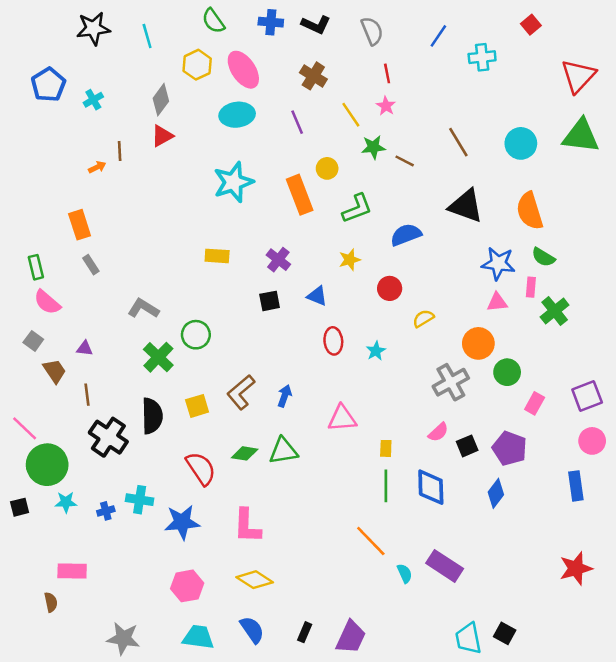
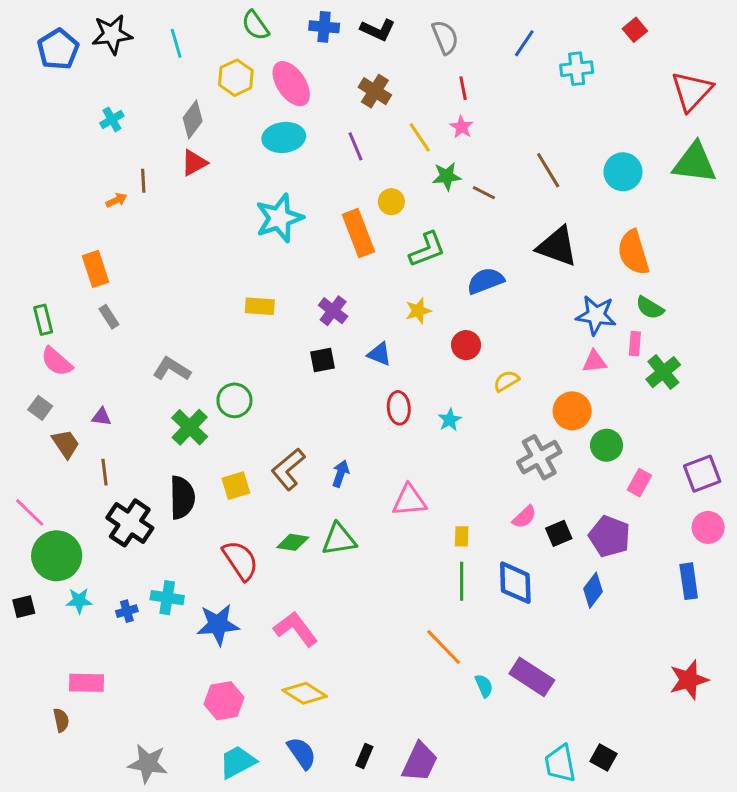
blue pentagon: (48, 85) -> (58, 49), moved
pink L-shape: (247, 526) -> (296, 629), turned 141
cyan trapezoid: (198, 637) -> (237, 762), turned -36

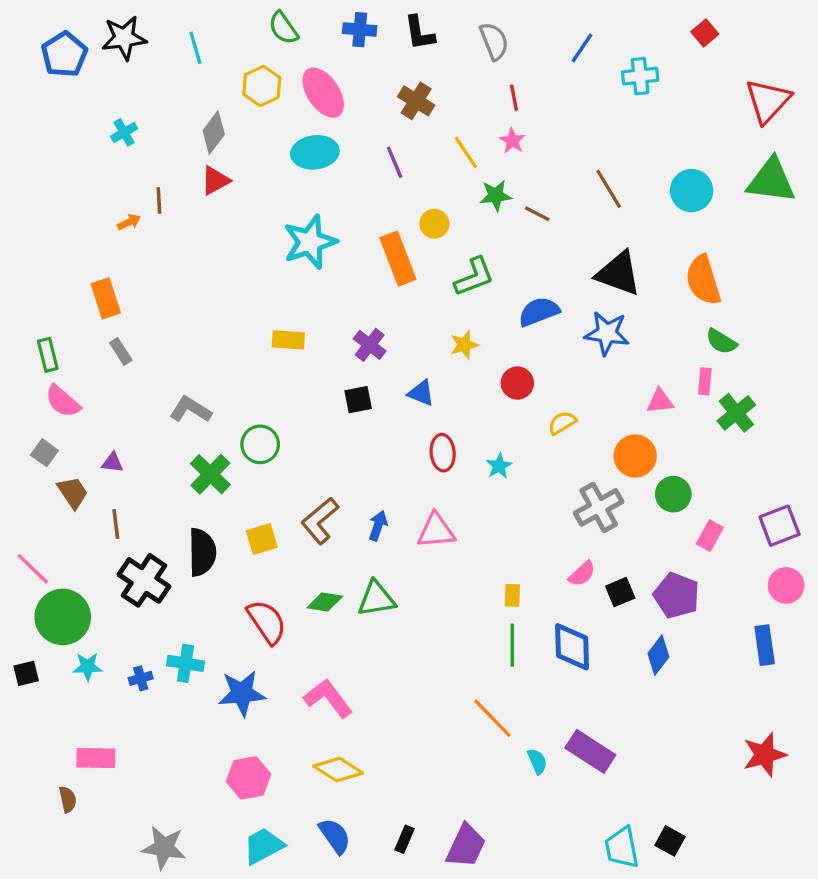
black L-shape: (378, 30) -> (419, 33), turned 56
blue star: (596, 315) -> (607, 333), moved
pink triangle: (409, 501) -> (436, 531), moved

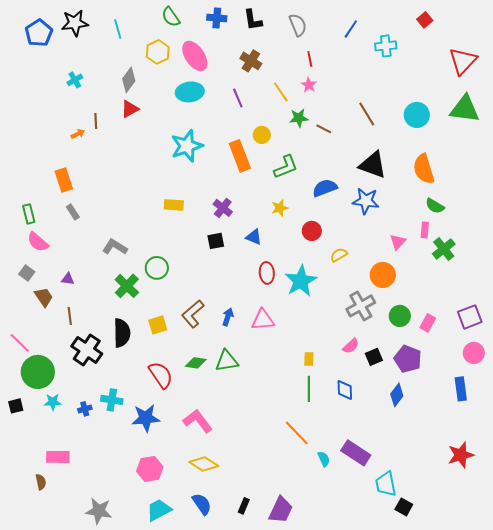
pink triangle: (660, 401) -> (398, 242), turned -42
cyan star: (499, 466) -> (301, 281), size x2.0
green circle: (673, 494) -> (400, 316), moved
blue diamond: (572, 647) -> (345, 390), size x0.7
cyan trapezoid: (622, 848) -> (386, 484), moved

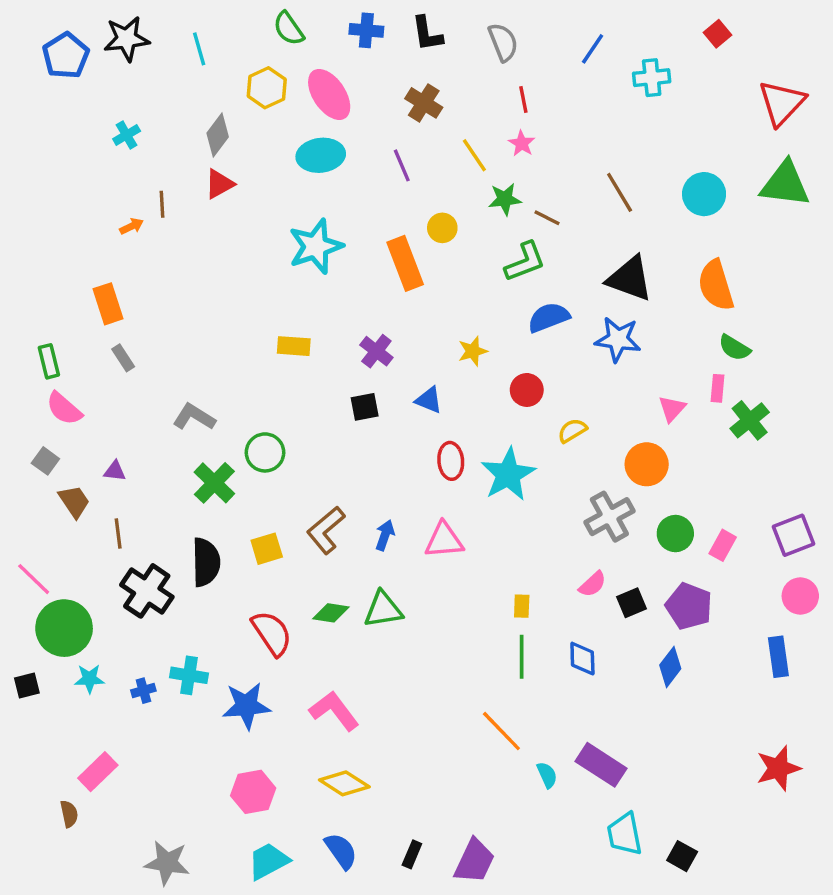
green L-shape: (286, 167) -> (525, 262), moved
pink rectangle: (58, 457) -> (98, 772), turned -45
cyan trapezoid: (386, 484) -> (625, 834), moved

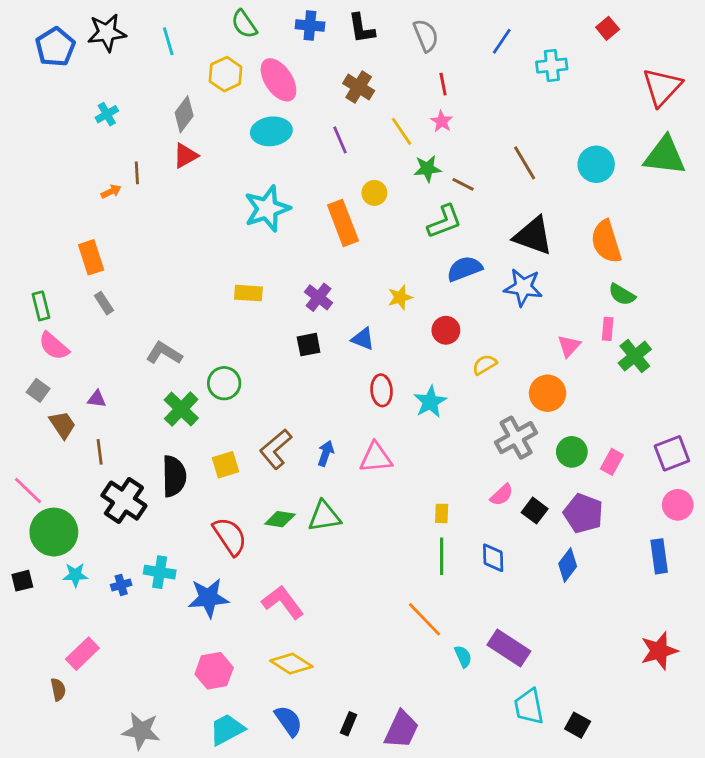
cyan star: (508, 474) -> (430, 402), size x0.7
black square: (631, 603) -> (535, 511), turned -30

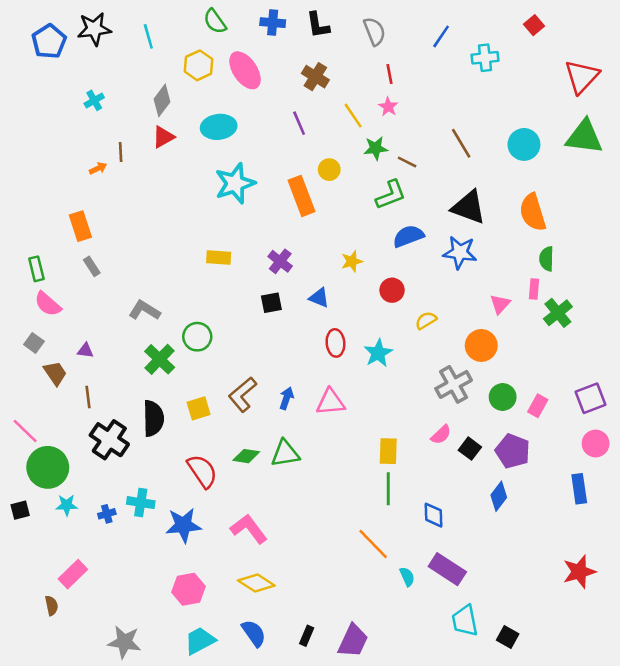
cyan ellipse: (271, 131) -> (219, 127), moved
green semicircle: (622, 294) -> (547, 259), turned 60
yellow rectangle: (442, 513) -> (388, 451), size x1.5
blue diamond: (493, 558) -> (433, 515), moved

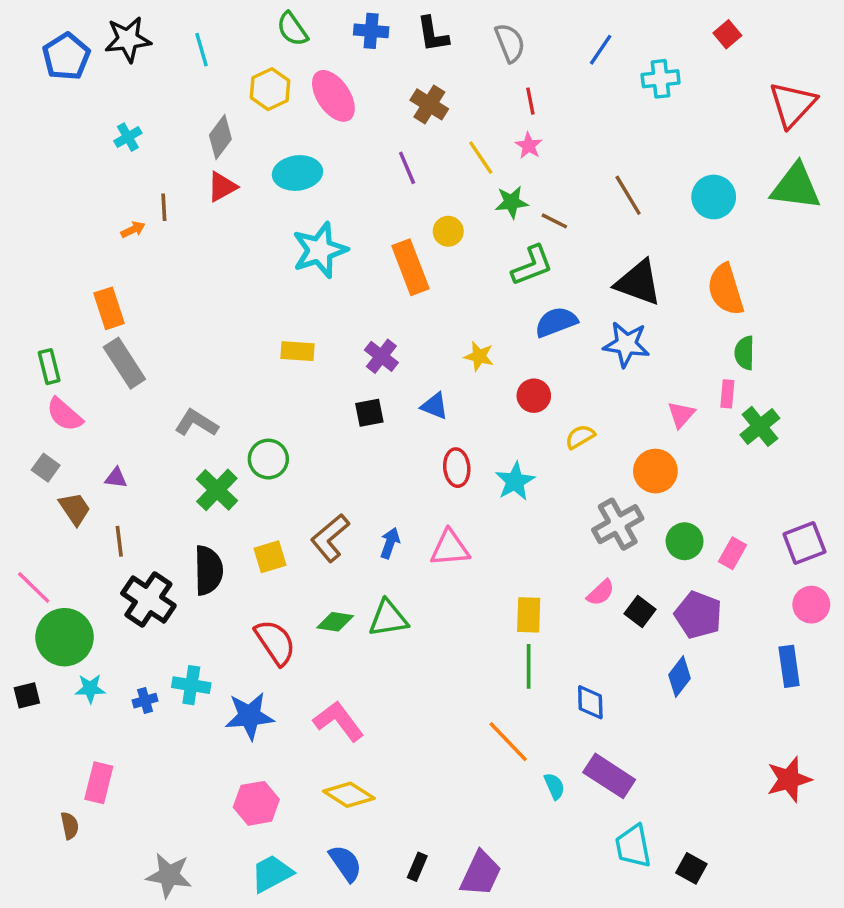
yellow star: (352, 261) -> (479, 356), turned 30
gray rectangle: (92, 266) -> (124, 363), size x1.8
pink rectangle: (73, 574) -> (99, 783), turned -32

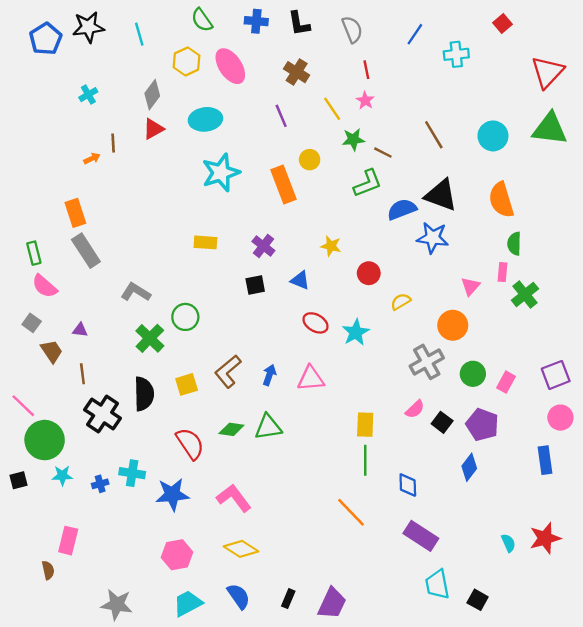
blue semicircle: (556, 322) -> (402, 209), moved
red ellipse: (457, 468) -> (315, 323), turned -55
cyan semicircle: (554, 786) -> (508, 543), moved

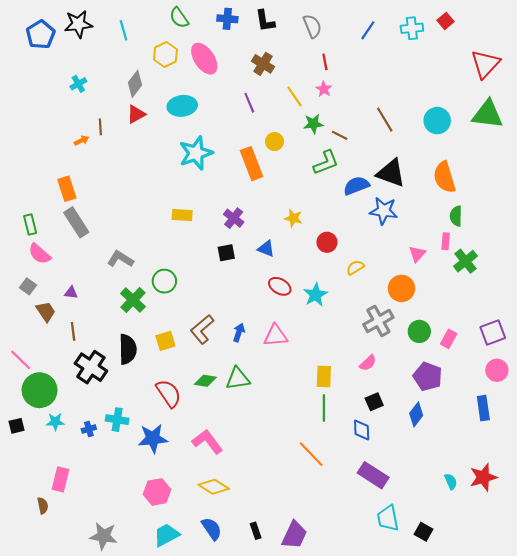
cyan cross: (456, 54) -> (412, 28), moved
black square: (442, 422) -> (374, 402), moved, turned 30
black rectangle: (288, 599) -> (256, 531), turned -42

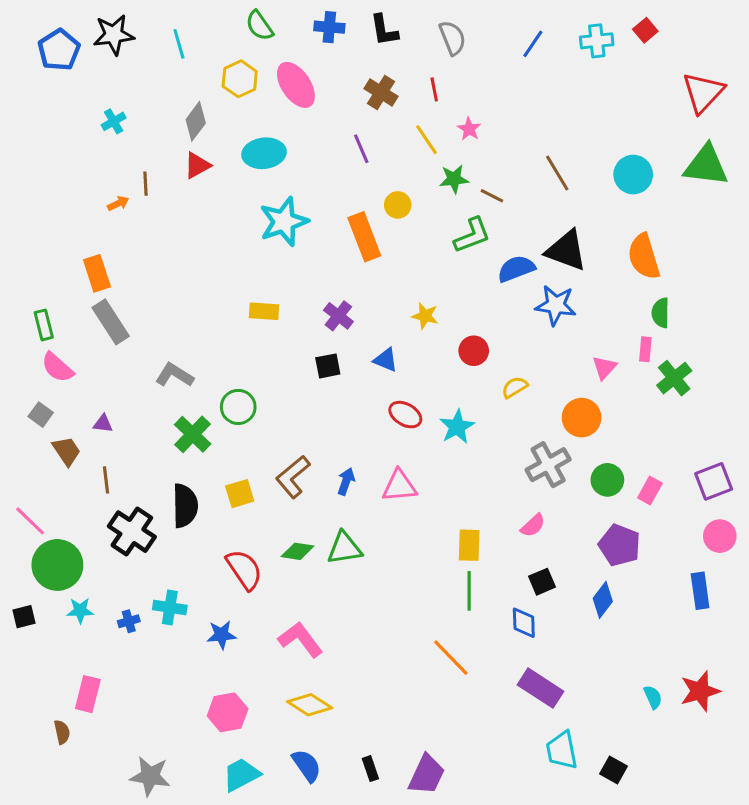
red line: (325, 62) -> (434, 89), moved
blue star: (153, 438) -> (221, 635), size x0.7

